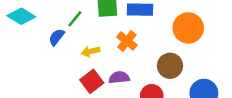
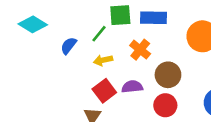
green line: (75, 19) -> (99, 34), moved
brown circle: (170, 66) -> (168, 75), moved

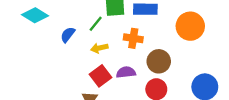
orange cross: (140, 50) -> (133, 38), turned -30

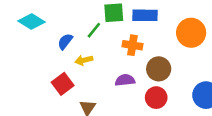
yellow arrow: (99, 48) -> (84, 60), moved
red square: (101, 76) -> (63, 84), moved

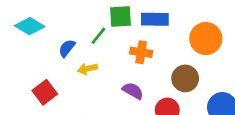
brown circle: (159, 69) -> (185, 78), moved
purple semicircle: (125, 80) -> (133, 91), turned 36
red square: (63, 84) -> (45, 92), moved

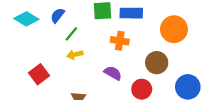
green line: (98, 36) -> (71, 34), moved
blue semicircle: (67, 48) -> (58, 15), moved

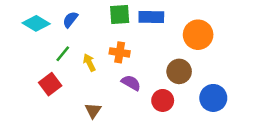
green line: (71, 34) -> (63, 54), moved
orange cross: (120, 41) -> (120, 52), moved
yellow arrow: (75, 55) -> (89, 63), turned 77

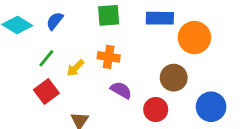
blue rectangle: (151, 17) -> (160, 18), moved
yellow arrow: (89, 63) -> (75, 68), turned -108
red square: (50, 84) -> (46, 91), moved

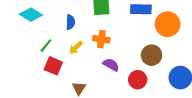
blue semicircle: (55, 21) -> (70, 22), moved, turned 144
green line: (46, 58) -> (46, 46), moved
red square: (46, 91) -> (53, 66), turned -30

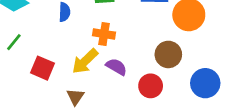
green line: (46, 46) -> (14, 42), moved
yellow arrow: (76, 48) -> (85, 61), moved, size x1.5

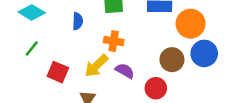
blue circle: (205, 83) -> (204, 53), moved

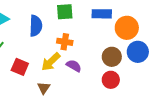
blue semicircle: (78, 21) -> (36, 26), size x1.5
red circle: (156, 88) -> (111, 80), moved

